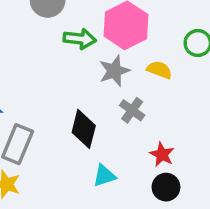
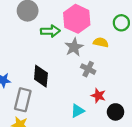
black diamond: (84, 129) -> (41, 76), moved
red star: (162, 154) -> (98, 96), moved

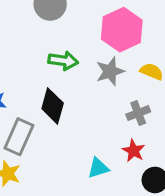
green arrow: (50, 31) -> (63, 61), moved
gray cross: (88, 69) -> (138, 113), moved, turned 32

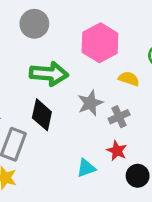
green arrow: (63, 61) -> (49, 74), size x1.4
gray star: (110, 71) -> (90, 103), moved

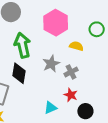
green arrow: (49, 74) -> (22, 45), turned -105

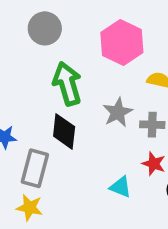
gray cross: (71, 72) -> (152, 125), turned 32
cyan triangle: (51, 108) -> (121, 187), turned 48

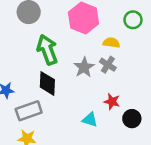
gray cross: (152, 125) -> (108, 65), moved, turned 35
gray rectangle: (35, 168) -> (29, 111), turned 60

